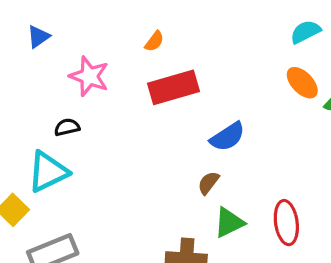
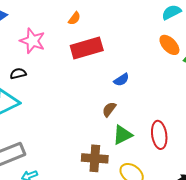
blue semicircle: (228, 137) -> (121, 80), size x0.7

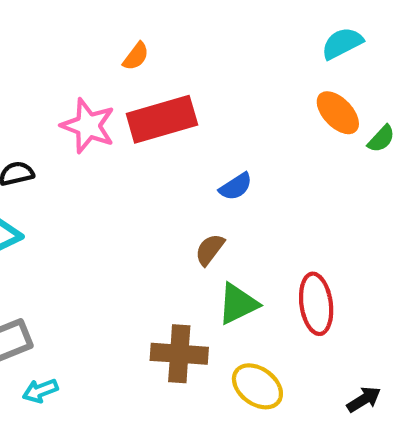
pink star: (32, 41) -> (88, 126), moved

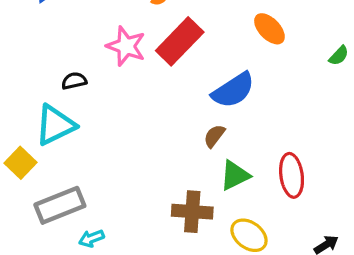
orange ellipse: (338, 113) -> (269, 29), moved
red rectangle: (162, 119) -> (180, 41), turned -30
blue semicircle: (236, 187) -> (233, 90), size x1.8

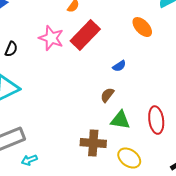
black semicircle: (74, 81) -> (11, 49), moved, turned 126
blue semicircle: (233, 90) -> (119, 66), size x0.5
green triangle: (235, 175) -> (120, 120), turned 35

